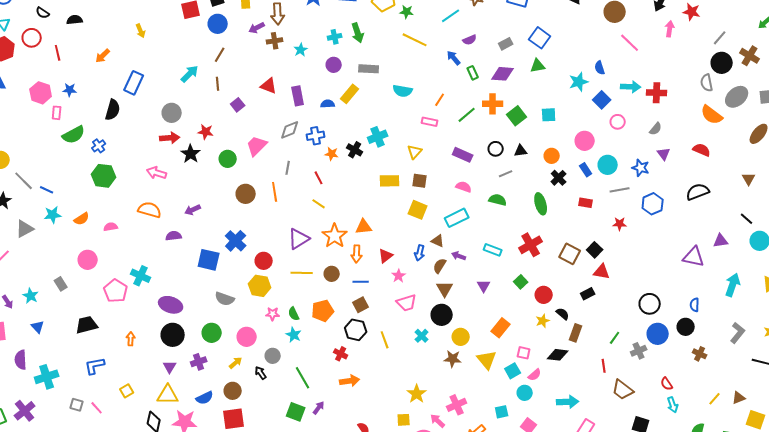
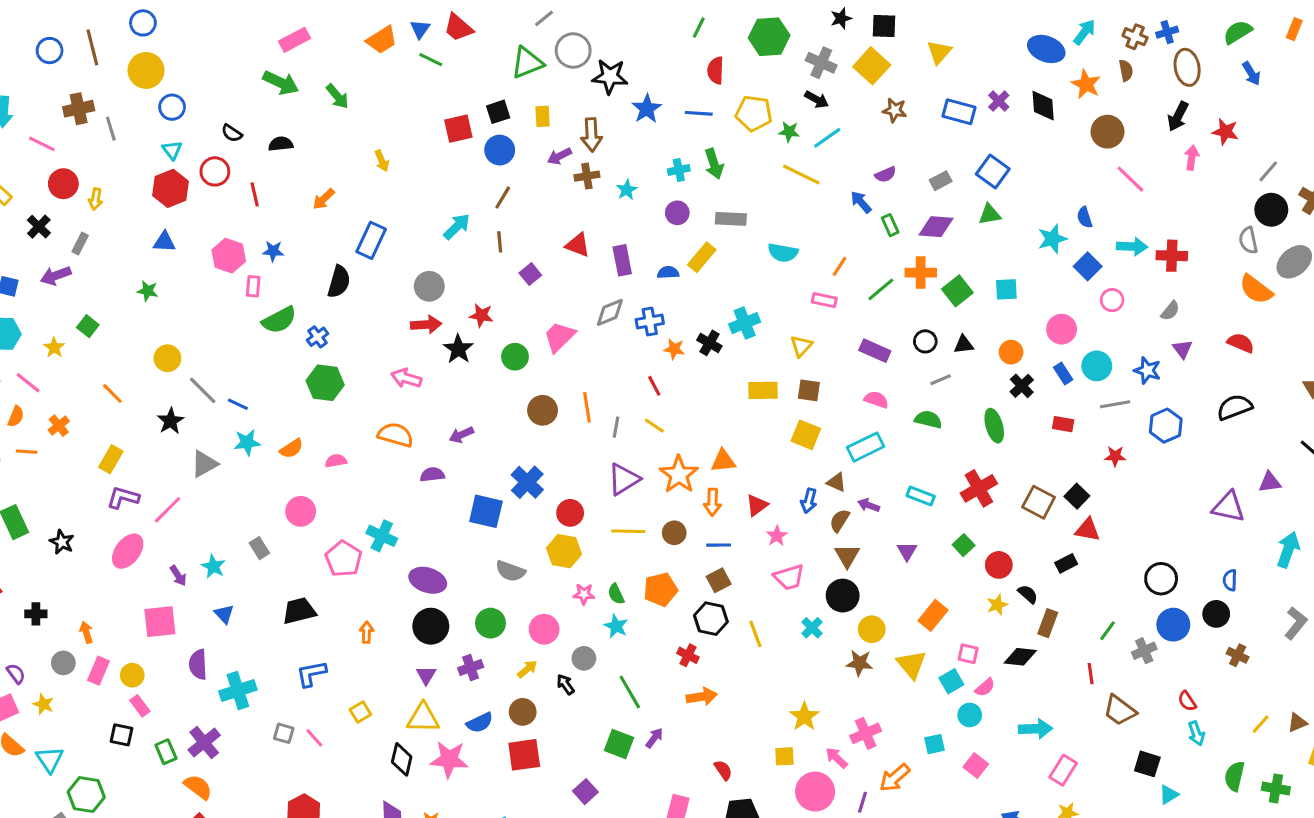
cyan line: (451, 16) -> (827, 138), moved
gray line: (288, 168) -> (616, 427), moved

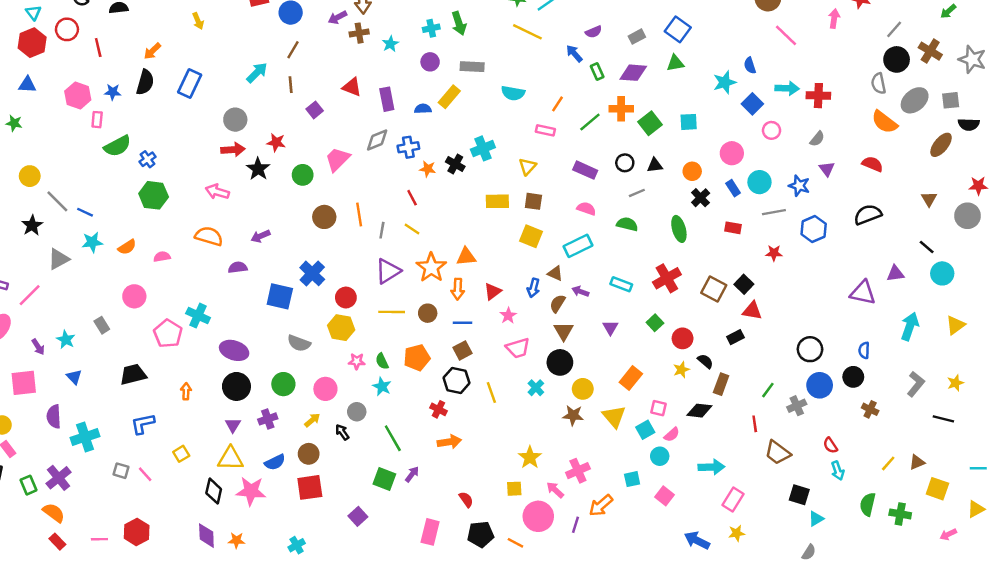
black semicircle: (339, 282) -> (145, 82), moved

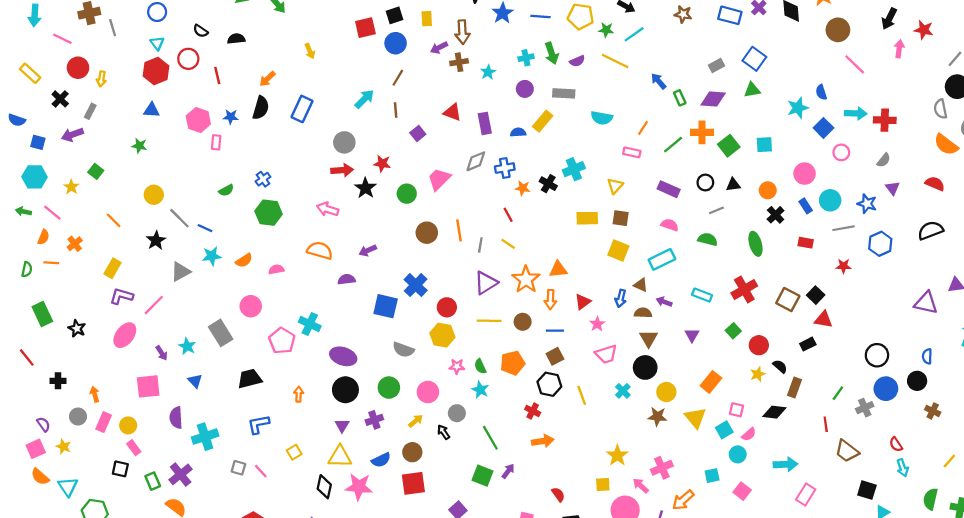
purple semicircle: (594, 32) -> (577, 61), moved
green semicircle: (117, 146) -> (226, 190), moved, size x0.6
brown semicircle: (558, 304) -> (643, 313), turned 60
gray rectangle: (102, 325) -> (221, 333), size x1.6

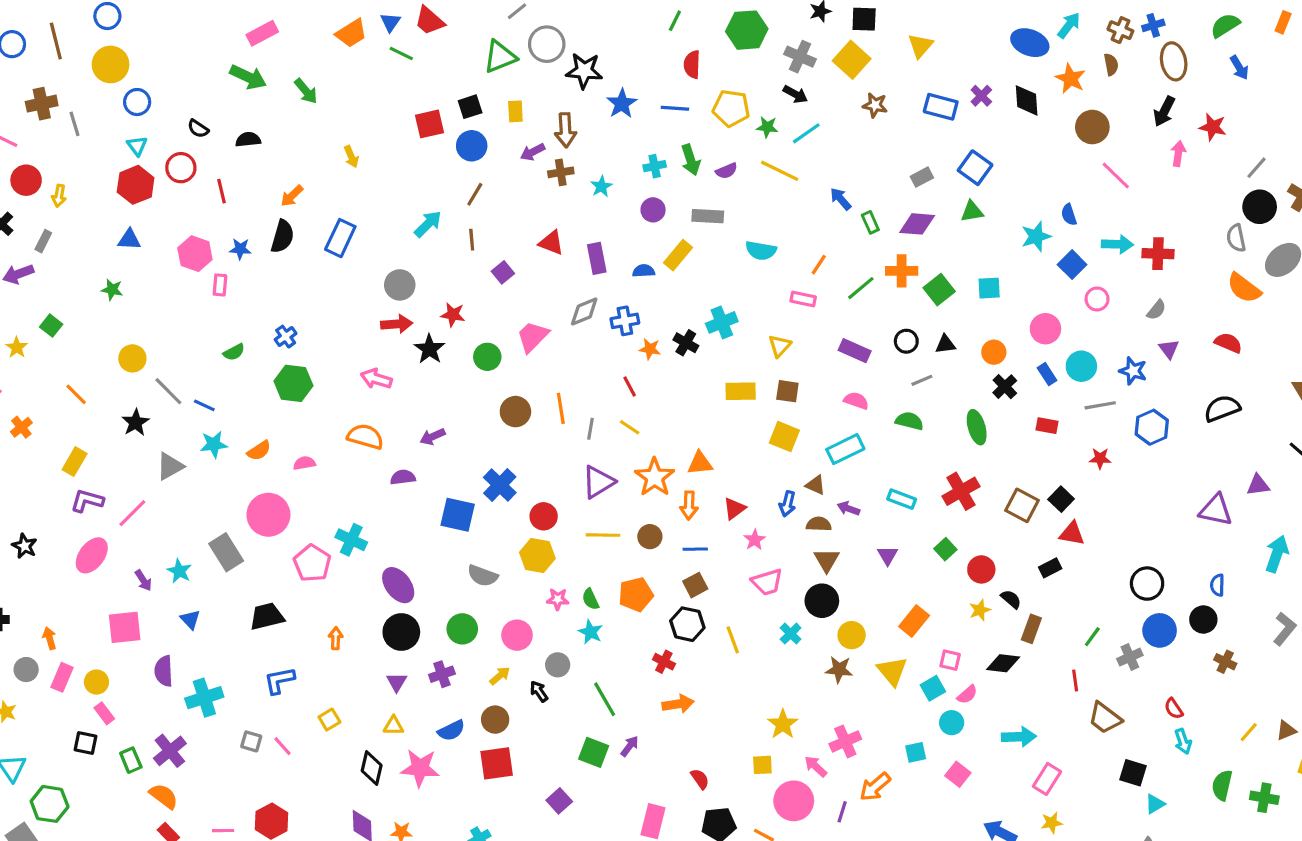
pink circle: (251, 306) -> (268, 515), size x1.4
purple ellipse: (343, 356) -> (398, 585), turned 35
yellow triangle: (340, 457) -> (393, 726), size x0.6

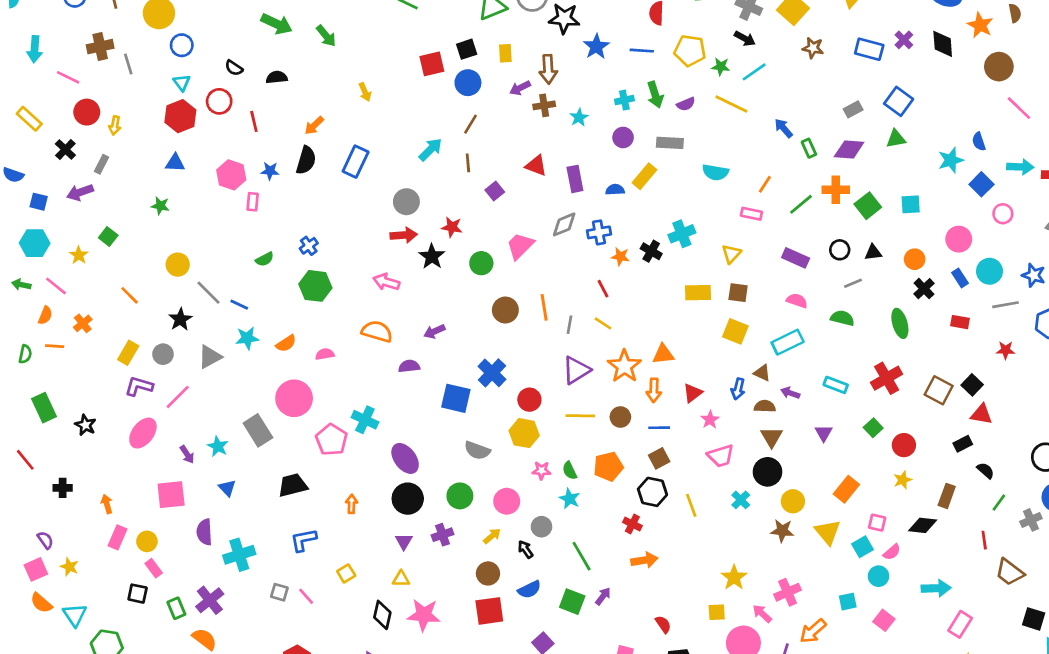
black semicircle: (1011, 599) -> (985, 471), moved
gray circle: (26, 670) -> (163, 354), moved
blue semicircle: (451, 730) -> (529, 590), moved

